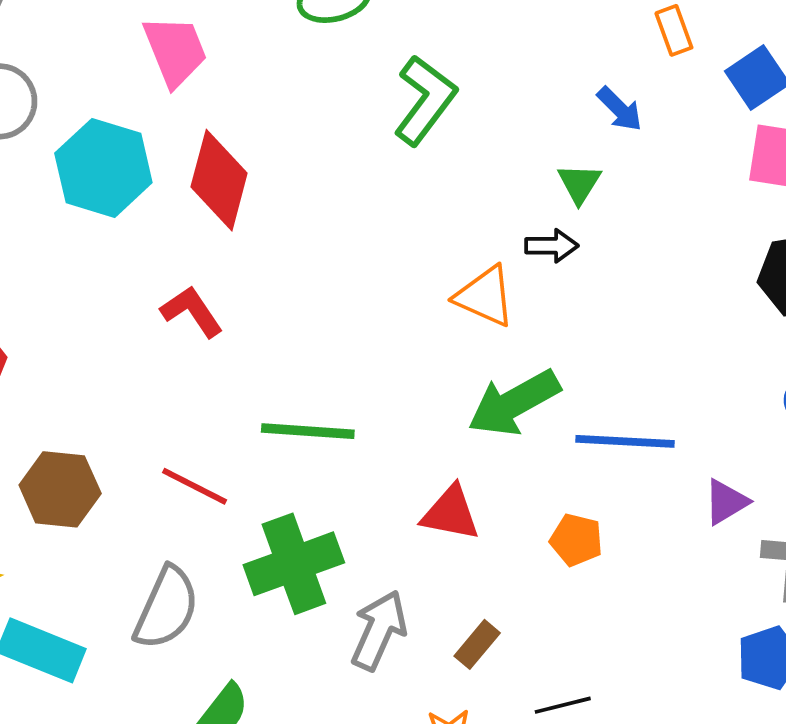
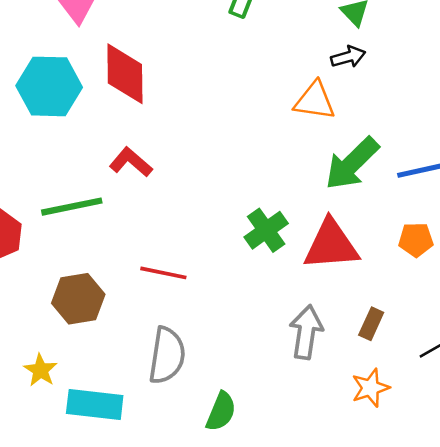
green line: (308, 431) -> (72, 207), moved
red triangle: (451, 513) -> (331, 245), size x1.4
green cross: (294, 564) -> (266, 230), moved, size x0.7

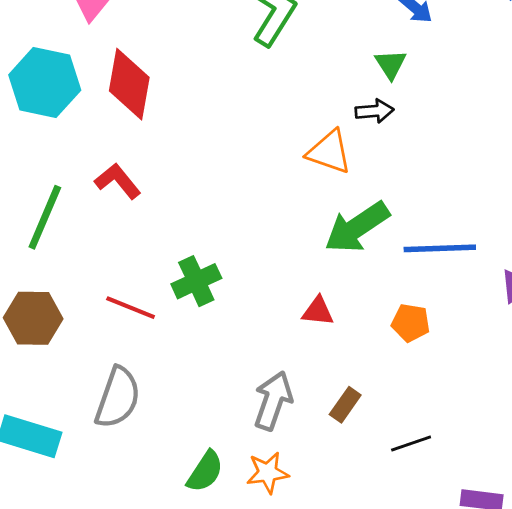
green line: (72, 207) -> (45, 217), turned -66
green cross: (266, 230) -> (196, 281), moved
red triangle: (331, 245) -> (318, 311), size x0.5
orange star: (370, 388) -> (268, 473), moved
green semicircle: (221, 412) -> (205, 471), moved

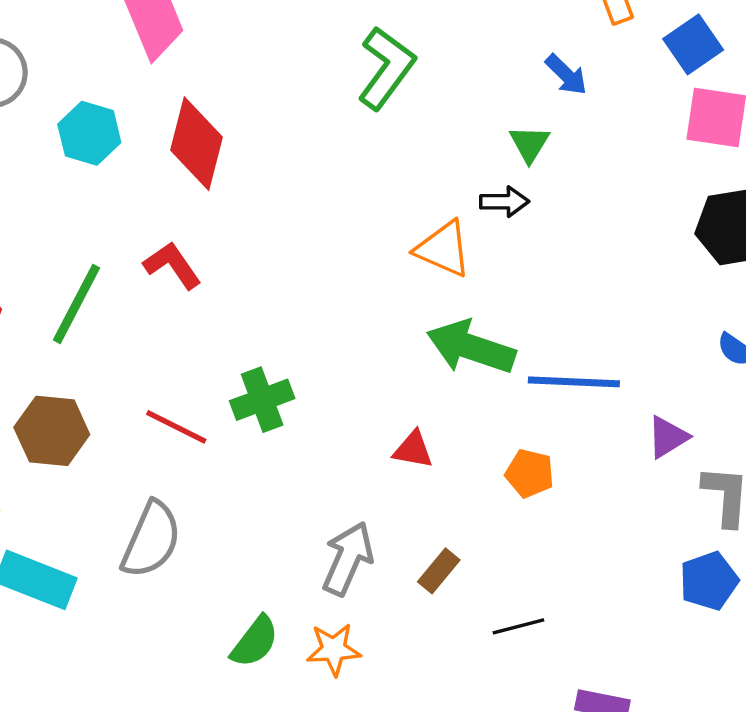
cyan hexagon: (45, 83) -> (89, 133), size x0.7
green arrow: (357, 227) -> (471, 347), turned 48

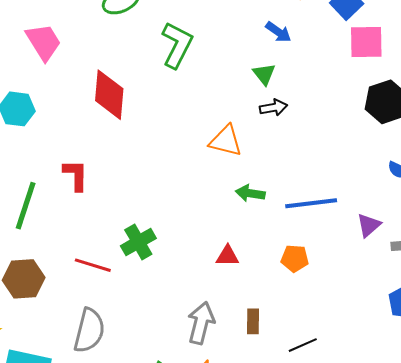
red diamond: (196, 144) -> (109, 95), moved
black arrow: (504, 202) -> (273, 108), moved
red L-shape: (172, 265) -> (76, 175), turned 44
green arrow: (471, 347) -> (250, 193), size x0.6
brown rectangle: (439, 571) -> (253, 321), turned -30

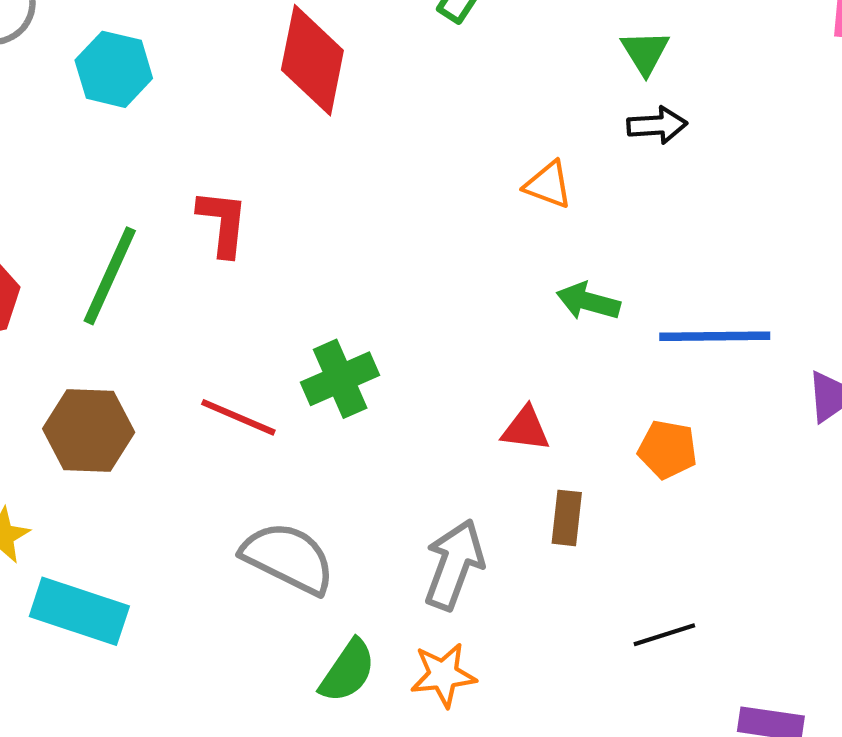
orange triangle: (226, 141) -> (548, 185), size x0.7
brown rectangle: (253, 321) -> (567, 518), moved
gray semicircle: (89, 331) -> (288, 558), moved, turned -84

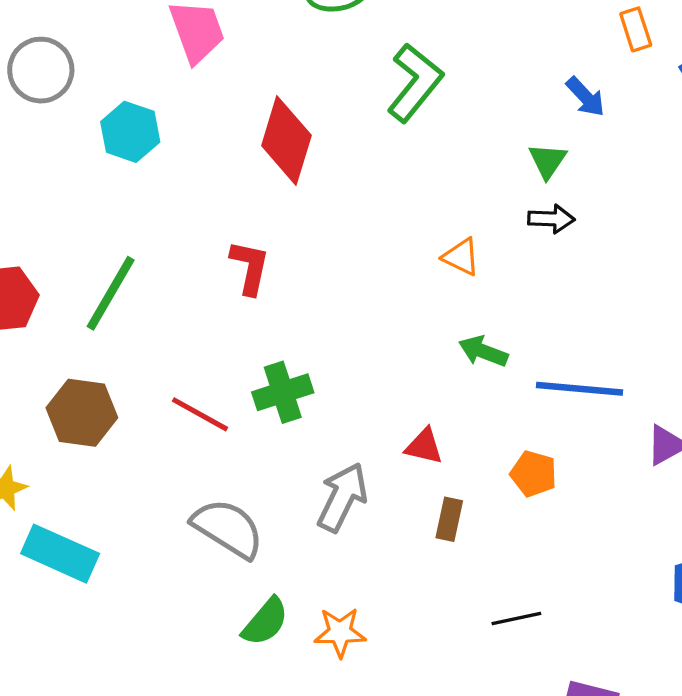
red L-shape: (223, 223) -> (250, 267), moved
gray arrow: (454, 565) -> (342, 497), moved

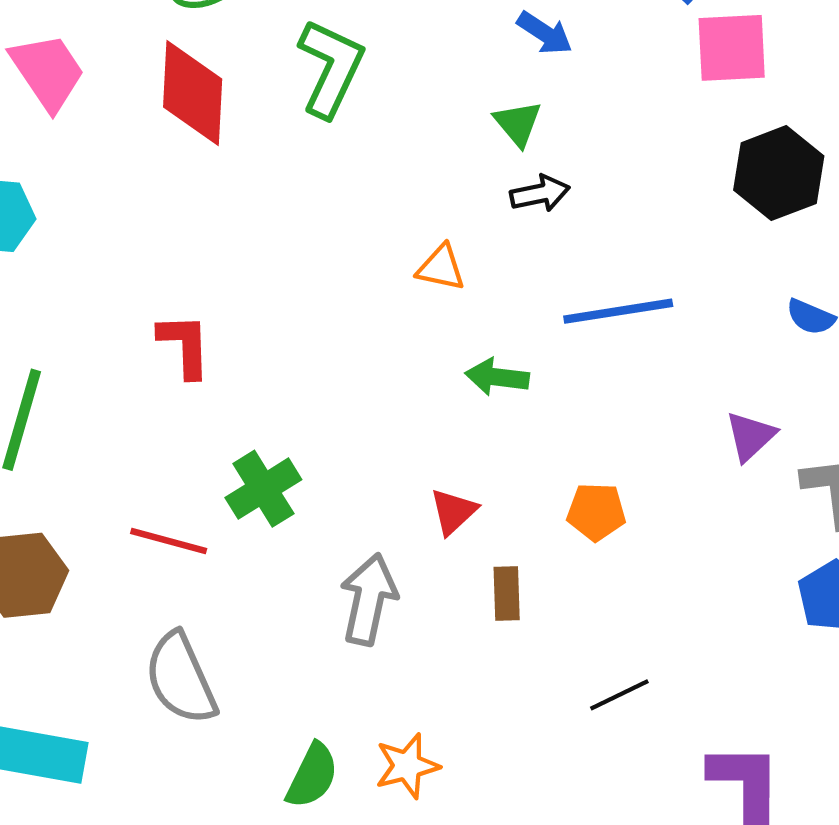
red diamond: (286, 141) -> (193, 93), moved
blue line: (579, 389) -> (618, 311), moved
red triangle: (424, 446) -> (453, 512), turned -42
gray semicircle: (228, 528) -> (181, 678), moved, turned -132

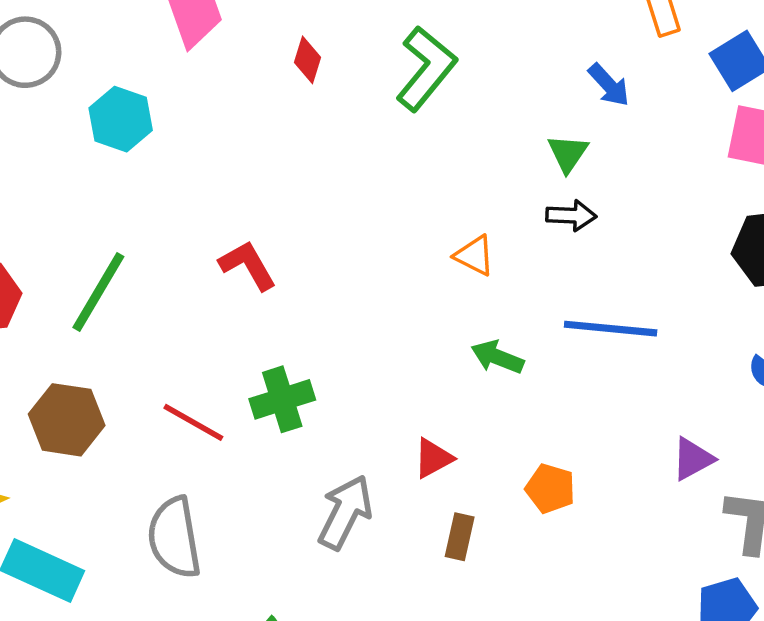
red diamond: (193, 93) -> (307, 60), size x0.5
red L-shape: (185, 345) -> (248, 265), turned -42

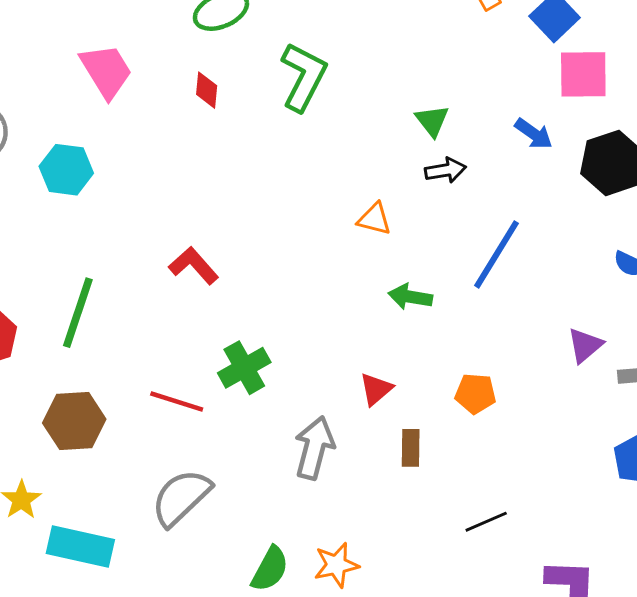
blue arrow: (609, 85) -> (534, 134), moved
blue line: (611, 329) -> (497, 254), turned -52
gray semicircle: (174, 538) -> (181, 497), turned 68

